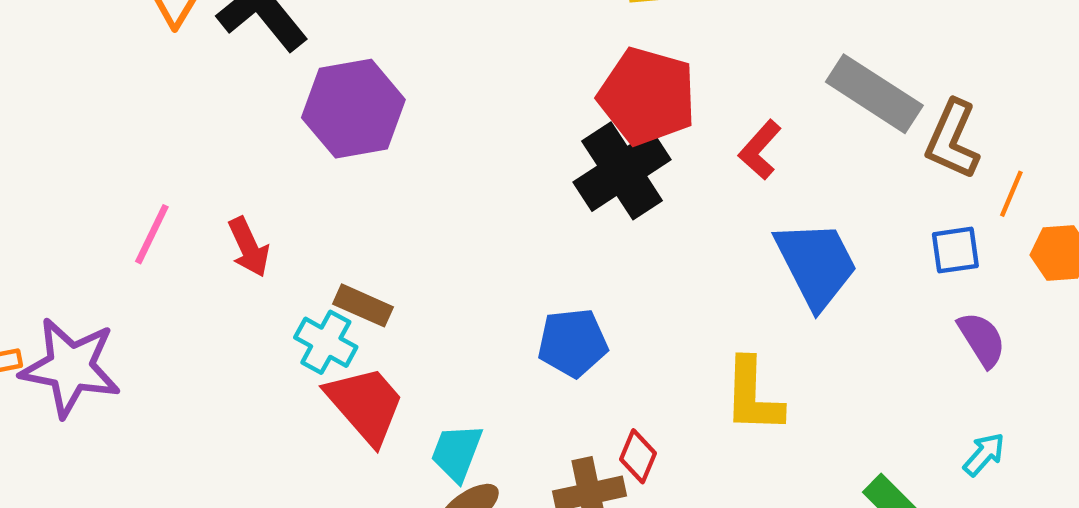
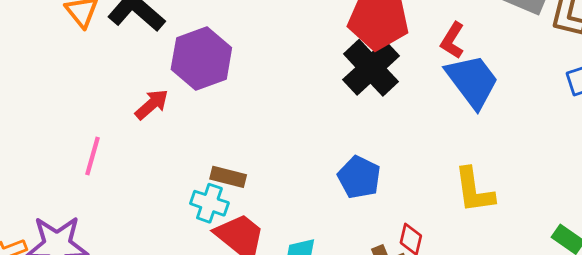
red arrow: (249, 247) -> (152, 104), moved, turned -96
blue trapezoid: (816, 264) -> (472, 81), moved
blue pentagon: (573, 343) -> (359, 177), turned -30

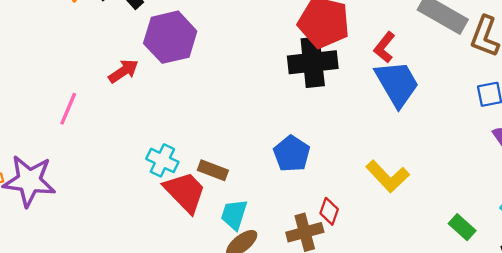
black cross: (371, 68) -> (313, 62), turned 30
brown rectangle: (228, 177) -> (213, 170), moved
yellow L-shape: (474, 190) -> (388, 176), turned -42

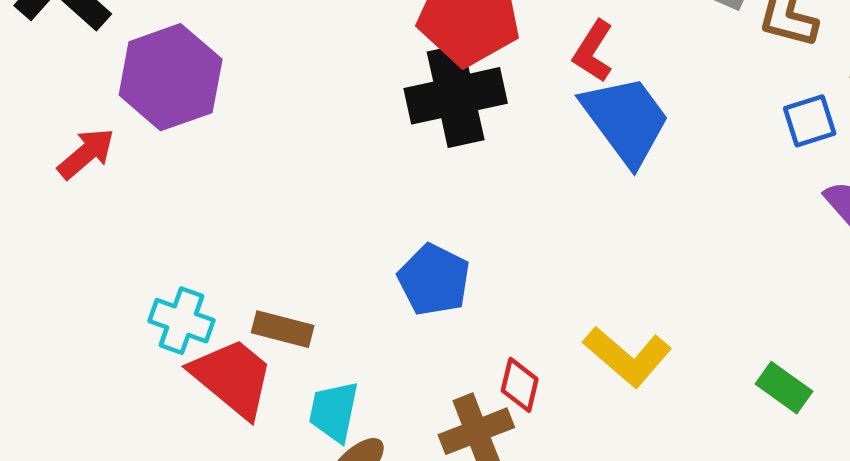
yellow L-shape: (388, 176) -> (627, 357), moved

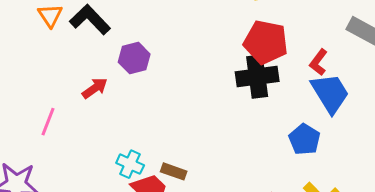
purple hexagon: (171, 77) -> (134, 58), size x0.7
blue pentagon: (434, 280) -> (304, 139), moved

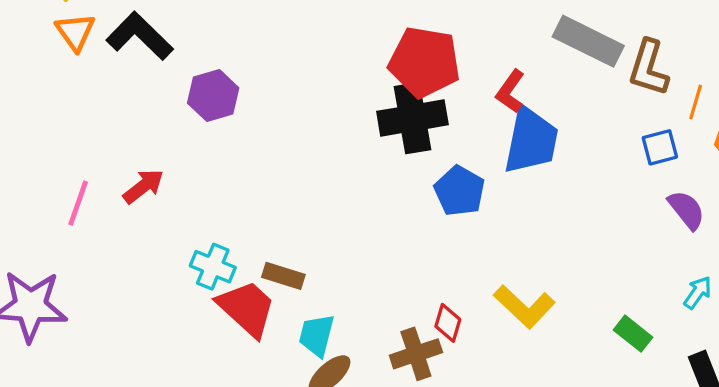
red arrow: (95, 88) -> (143, 186), moved
blue trapezoid: (330, 93) -> (531, 141), turned 45
blue pentagon: (304, 139) -> (460, 191), moved

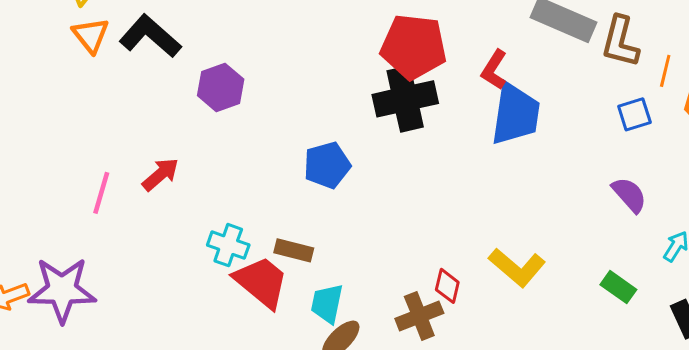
blue pentagon: (460, 191) -> (327, 165), moved, turned 30
purple semicircle: (686, 210) -> (629, 195), moved

